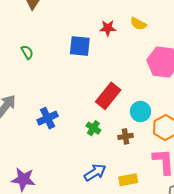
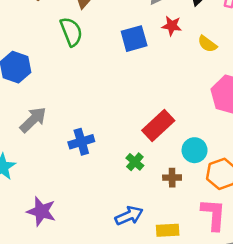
red star: (108, 28) -> (172, 26), moved
blue square: (80, 46) -> (134, 39), moved, turned -30
green semicircle: (27, 52) -> (71, 32), moved, size x1.6

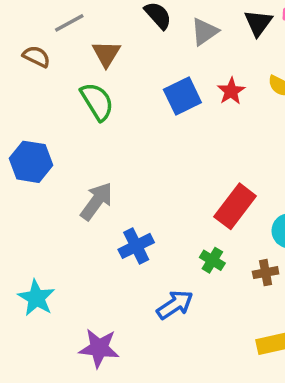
red star: (172, 26) -> (231, 91), moved, turned -30
gray arrow: (33, 120) -> (97, 201), moved
blue arrow: (129, 216) -> (175, 305), moved

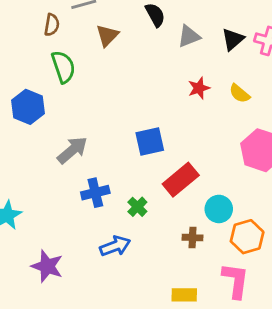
brown semicircle: (36, 56) -> (52, 25), turned 60
blue square: (182, 96) -> (150, 142), moved
green semicircle: (97, 102) -> (63, 67), moved
green cross: (212, 260) -> (137, 207), moved

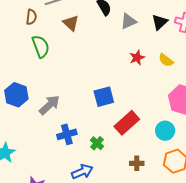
brown triangle: (107, 36) -> (71, 23), turned -30
blue hexagon: (28, 107) -> (16, 95), moved
cyan circle: (219, 209) -> (165, 131), moved

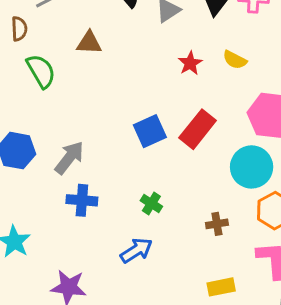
brown triangle: (71, 23) -> (89, 43), moved, turned -30
red rectangle: (127, 123) -> (198, 129), moved
cyan circle: (165, 131) -> (252, 167), size x1.4
blue cross: (67, 134) -> (82, 200), moved, turned 30

